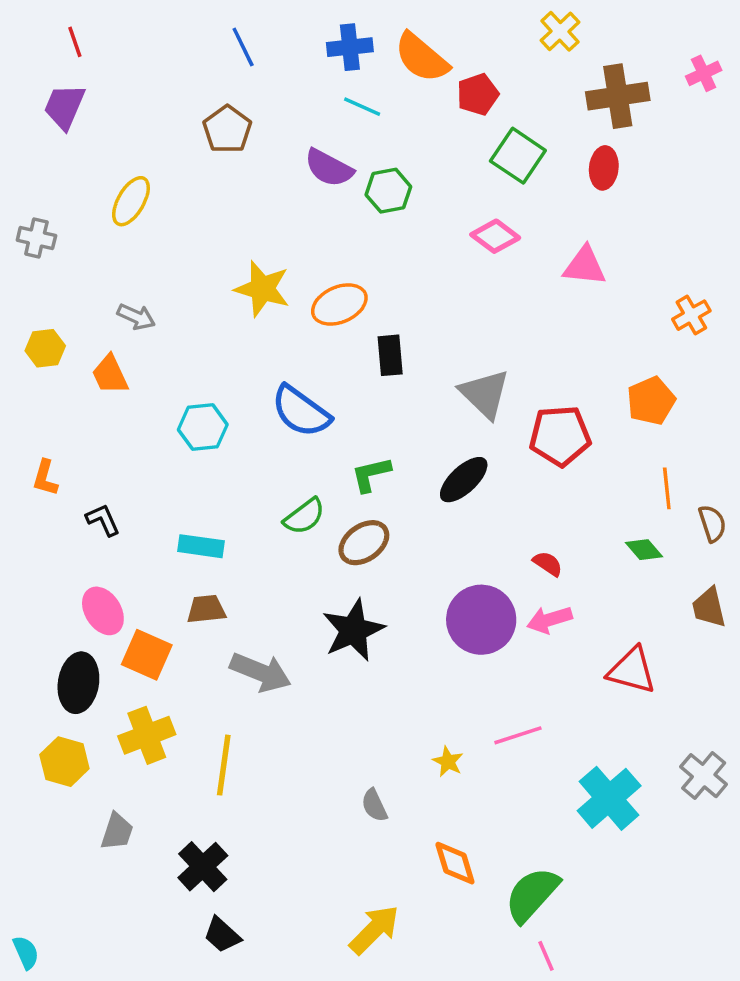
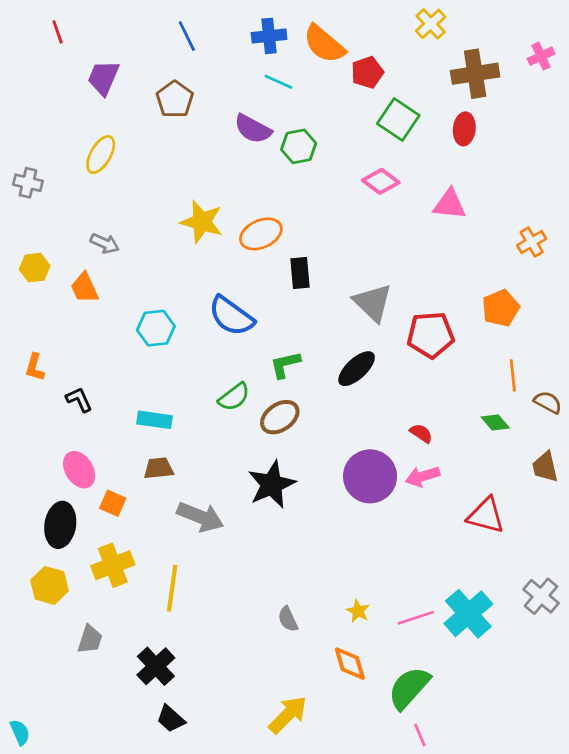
purple trapezoid: (64, 107) -> (103, 78), moved
brown semicircle: (712, 523) -> (548, 402), turned -44
orange square: (147, 655) -> (113, 503), size x0.7
pink line: (518, 735) -> (416, 618), moved
yellow star: (448, 762) -> (358, 611), moved

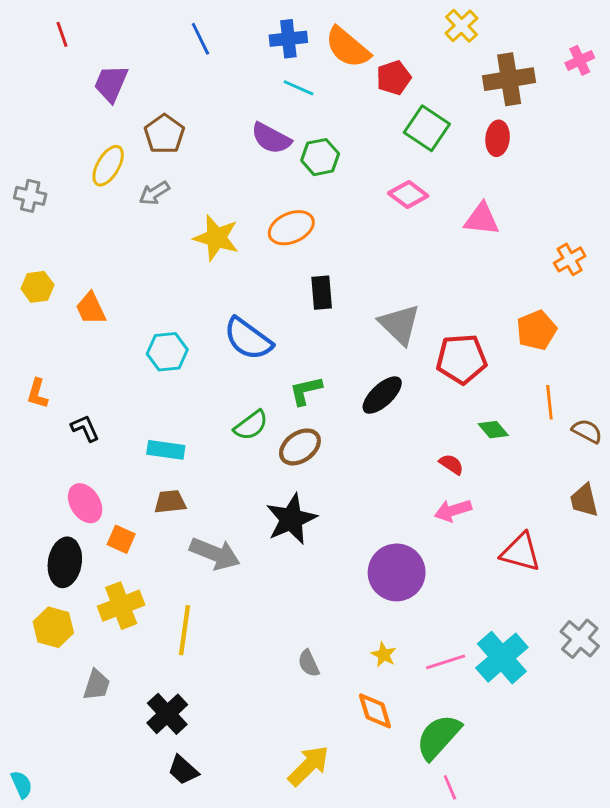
brown pentagon: (175, 99) -> (164, 134), moved
orange ellipse: (261, 234) -> (291, 228), moved
gray arrow: (105, 243) -> (154, 193), moved, turned 124
green diamond: (495, 422) -> (493, 430), moved
purple circle: (370, 476) -> (397, 572), moved

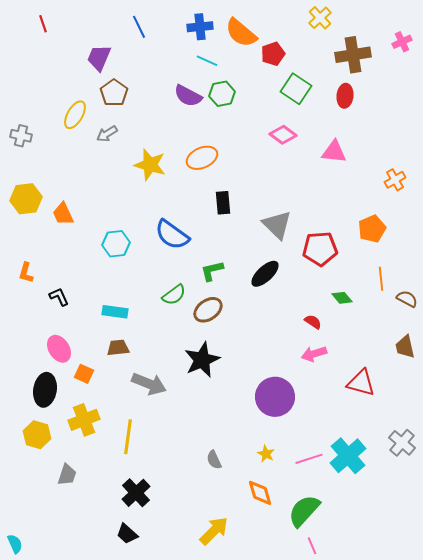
purple trapezoid: (111, 83) -> (99, 58), moved
green hexagon: (320, 157) -> (222, 94), moved
yellow hexagon: (37, 287) -> (26, 199), size x1.4
black cross: (167, 714) -> (136, 493), moved

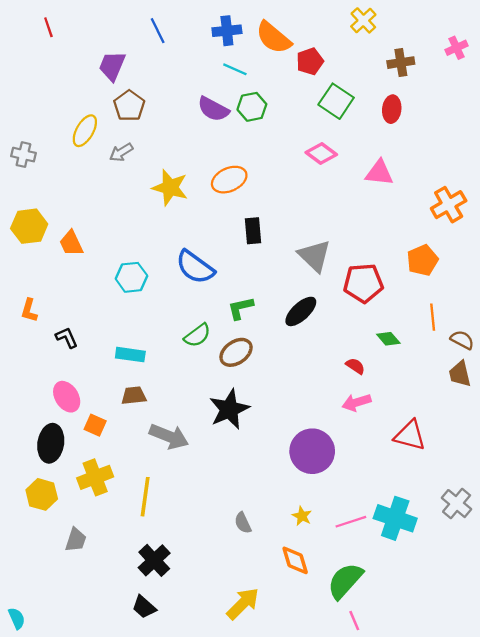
brown cross: (353, 55) -> (401, 63), size x0.7
orange cross: (395, 180) -> (449, 205), size x1.4
brown trapezoid: (405, 347) -> (460, 374), moved
cyan cross: (348, 456) -> (395, 518), turned -30

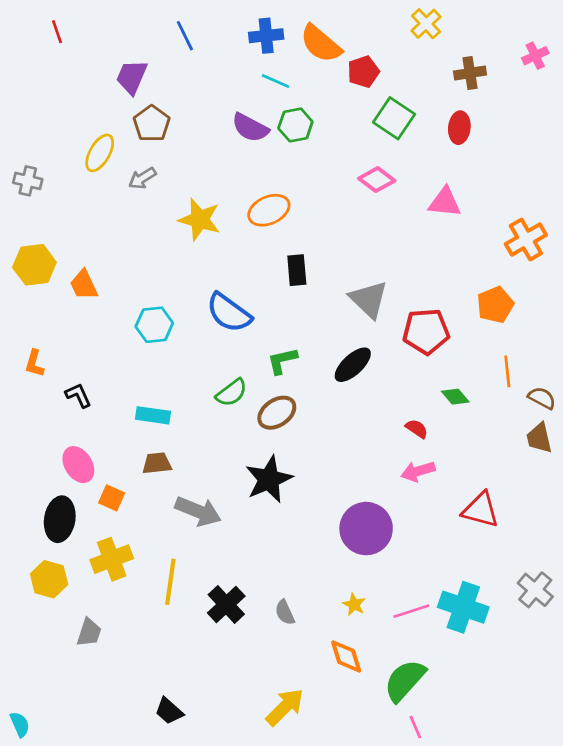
black cross: (154, 560) -> (226, 604), moved

